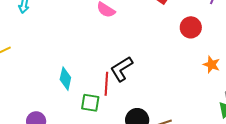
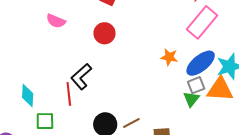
red circle: (191, 27) -> (105, 33), moved
green square: (90, 103) -> (45, 121), moved

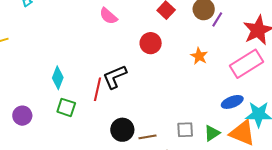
orange star: (169, 57) -> (199, 56), moved
blue ellipse: (201, 63) -> (232, 102), size x0.7
gray square: (196, 85) -> (185, 130), moved

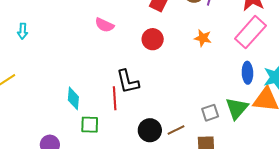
black L-shape: (115, 77) -> (128, 82), turned -64
blue ellipse: (232, 102) -> (247, 73), turned -55
green triangle: (212, 133) -> (237, 108), size x1.4

